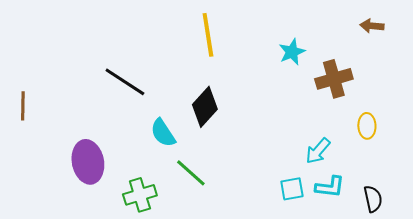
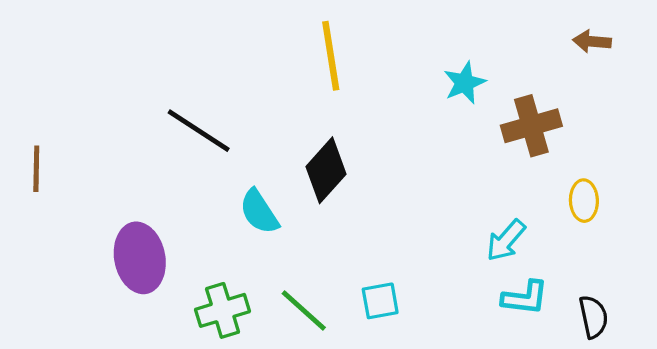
green line: (191, 173) -> (304, 310), moved
cyan square: (292, 189) -> (380, 301), moved

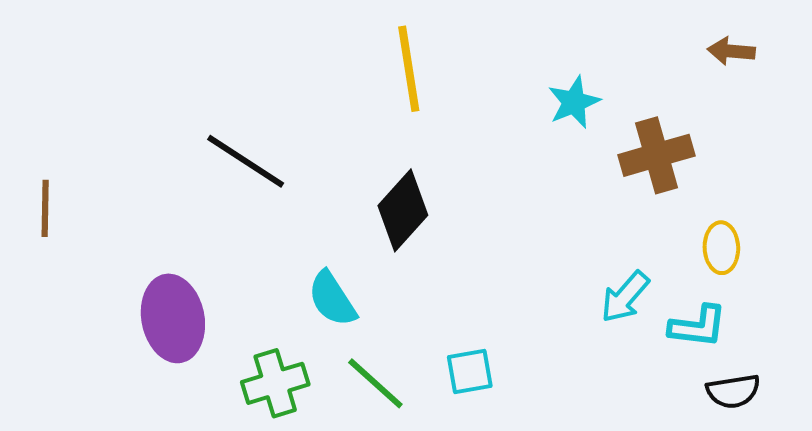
cyan semicircle: (259, 212) -> (332, 299), moved
cyan L-shape: (525, 298) -> (698, 326), moved
black semicircle: (593, 317) -> (733, 391), turned 93

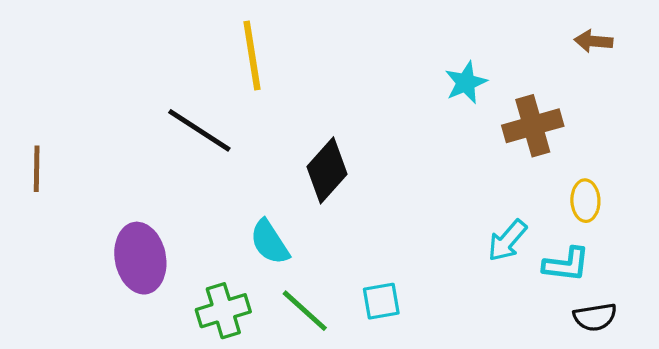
yellow line: (409, 69) -> (252, 55), moved

